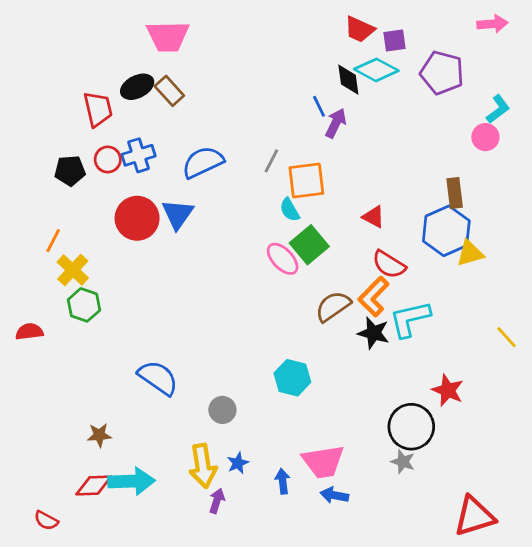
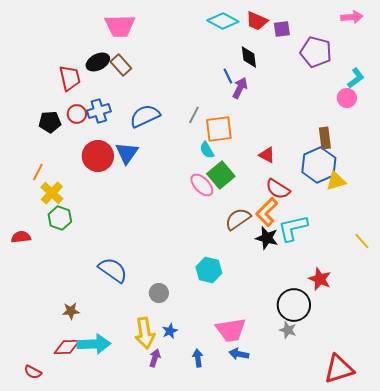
cyan diamond: (376, 70) -> (223, 21), moved
blue arrow: (283, 481) -> (198, 358), moved

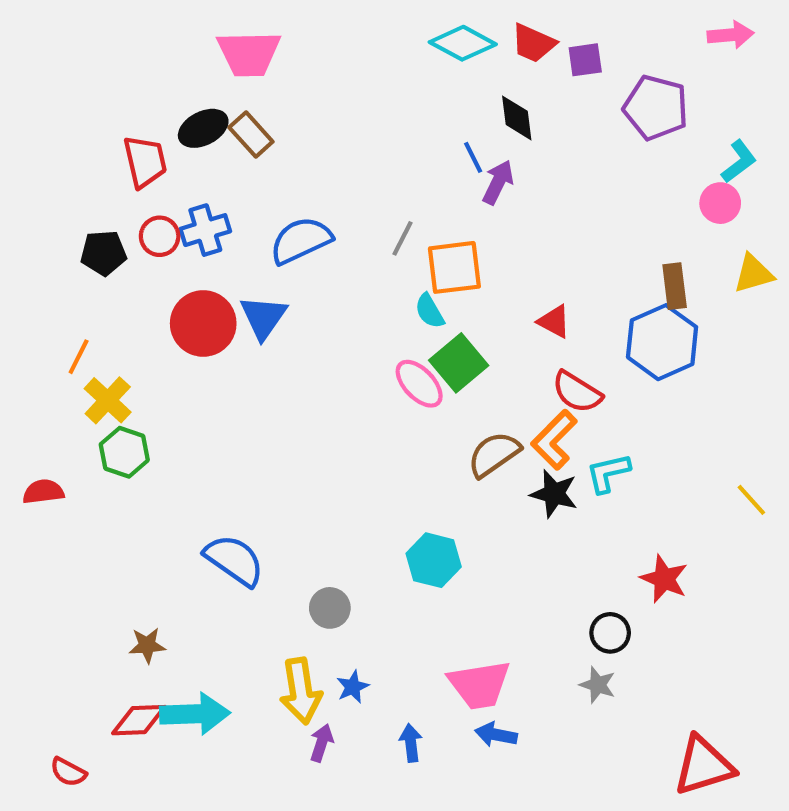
yellow triangle: (336, 181) -> (753, 274), moved
cyan L-shape: (293, 228) -> (608, 473), size x0.7
black circle: (294, 305) -> (610, 633), size x0.6

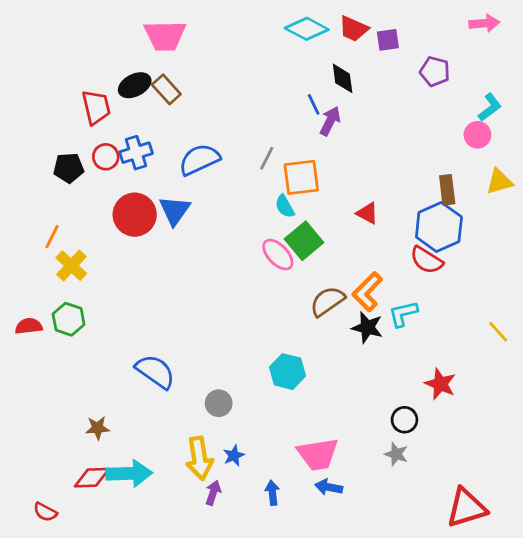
purple pentagon: (656, 108) -> (435, 71), size x0.7
red semicircle: (577, 392) -> (426, 260), moved
green hexagon: (124, 452) -> (69, 319), moved

